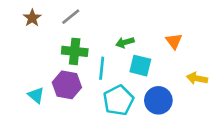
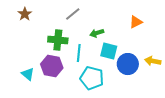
gray line: (71, 17) -> (73, 14), moved
orange triangle: (174, 41) -> (136, 22), moved, turned 40
cyan pentagon: (118, 100) -> (92, 78), turned -30
blue circle: (158, 100) -> (128, 64), moved

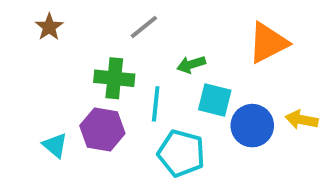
orange triangle: (136, 22) -> (268, 43), size x1.6

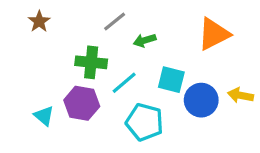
green arrow: (191, 64) -> (145, 40), moved
cyan line: (156, 104) -> (124, 83), turned 44

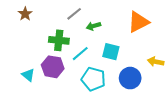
blue circle: (201, 100) -> (130, 78), moved

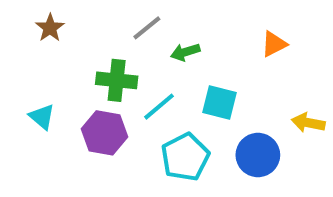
orange triangle: (138, 22) -> (274, 44), size x0.6
cyan triangle: (28, 75) -> (42, 117), moved
cyan pentagon: (93, 79) -> (185, 157), turned 30

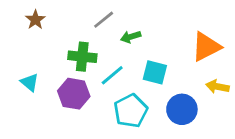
orange triangle: (274, 44) -> (206, 47), moved, size x1.6

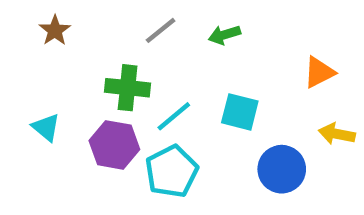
green arrow: (131, 37) -> (224, 35), moved
orange triangle: (206, 47) -> (319, 72), size x0.7
cyan pentagon: (131, 111) -> (172, 171), moved

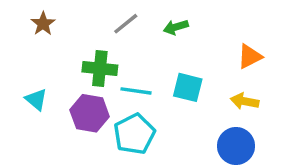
cyan line: (174, 116) -> (136, 91), turned 48
yellow arrow: (337, 134) -> (245, 101), moved
blue circle: (282, 169) -> (236, 146), moved

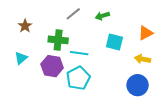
brown star: (43, 24) -> (25, 26), moved
cyan square: (188, 87) -> (114, 42), moved
cyan triangle: (36, 100) -> (21, 58), turned 40

